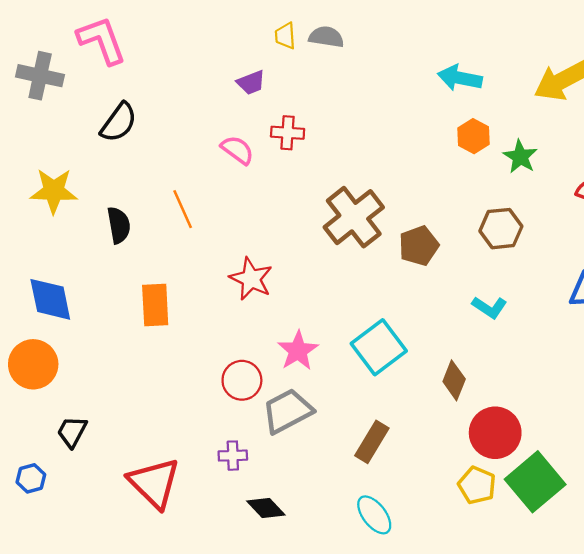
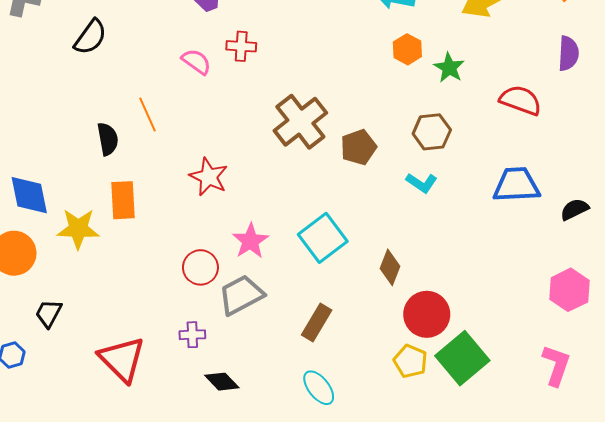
yellow star: (54, 191) -> (78, 229), moved
black semicircle: (119, 225) -> (108, 139), moved
cyan L-shape: (489, 307) -> (422, 183), moved

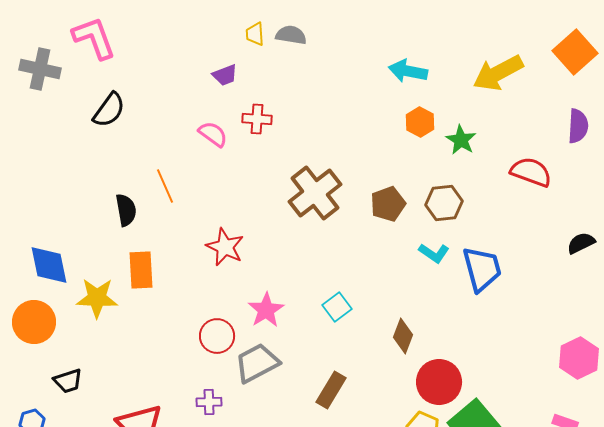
brown pentagon: (358, 147) -> (388, 204), moved
blue trapezoid: (516, 185) -> (482, 269), moved, turned 78
black semicircle: (575, 209) -> (581, 243), moved
cyan square: (323, 238) -> (337, 307), size x0.6
black trapezoid: (49, 313) -> (68, 381), turned -136

